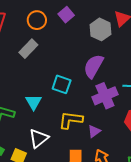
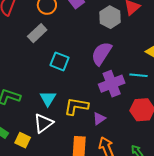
cyan square: (62, 84) -> (59, 61), moved
cyan triangle: (34, 102) -> (48, 98), moved

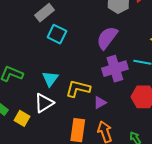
cyan square: (59, 61) -> (57, 34), moved

